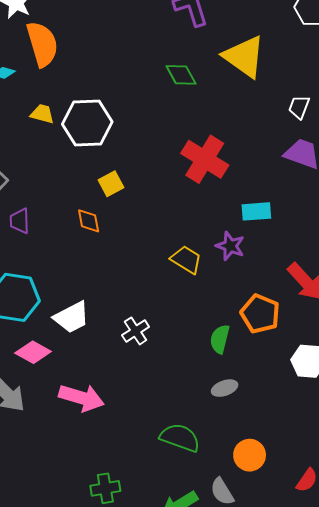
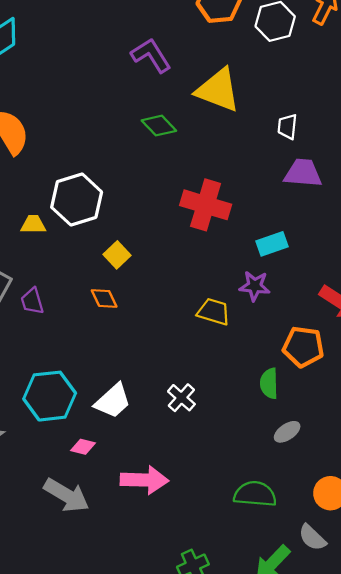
yellow trapezoid: (42, 114) -> (33, 224), moved
purple trapezoid: (20, 221) -> (32, 301), moved
pink diamond: (33, 352) -> (83, 447), size x0.7

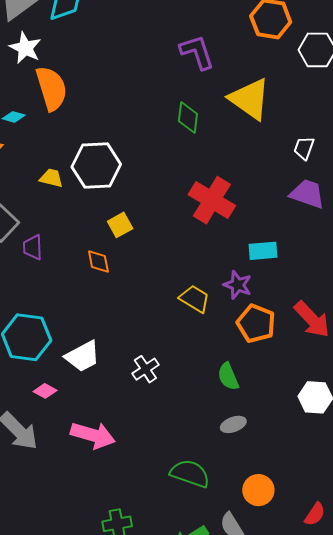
green diamond: (159, 126) -> (188, 117), turned 36
orange pentagon: (303, 347) -> (256, 323), moved
green semicircle: (269, 383) -> (228, 376), turned -36

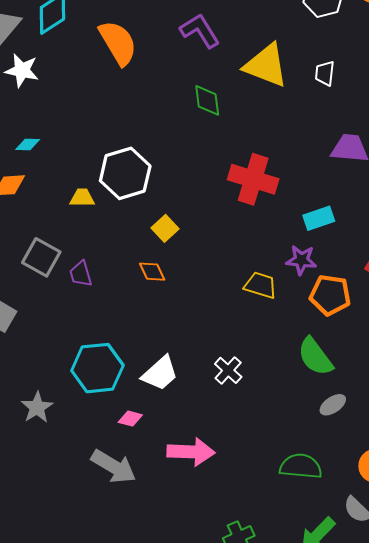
orange semicircle: (51, 88) -> (118, 43), moved
white trapezoid: (304, 148) -> (325, 73), moved
green semicircle: (228, 376) -> (315, 357), size x1.4

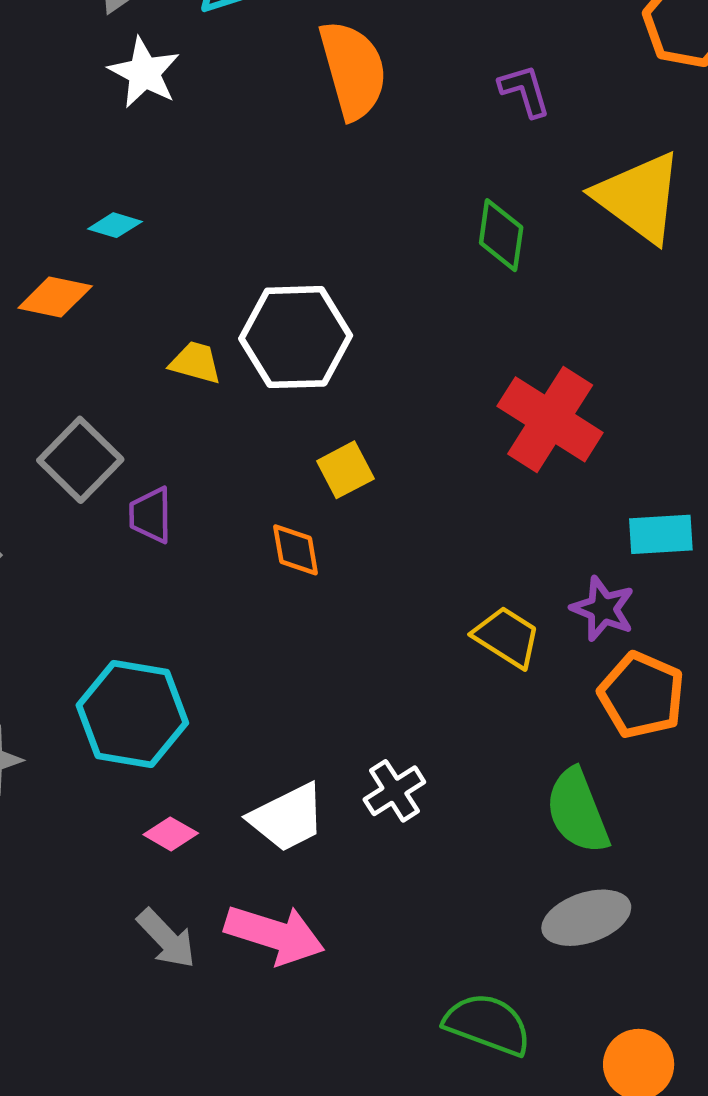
purple L-shape: (200, 31) -> (525, 91), size x0.7
white trapezoid: (160, 373) -> (287, 818), moved
gray ellipse: (333, 405) -> (586, 918), size x1.5
gray arrow: (114, 467) -> (166, 939), moved, size x0.7

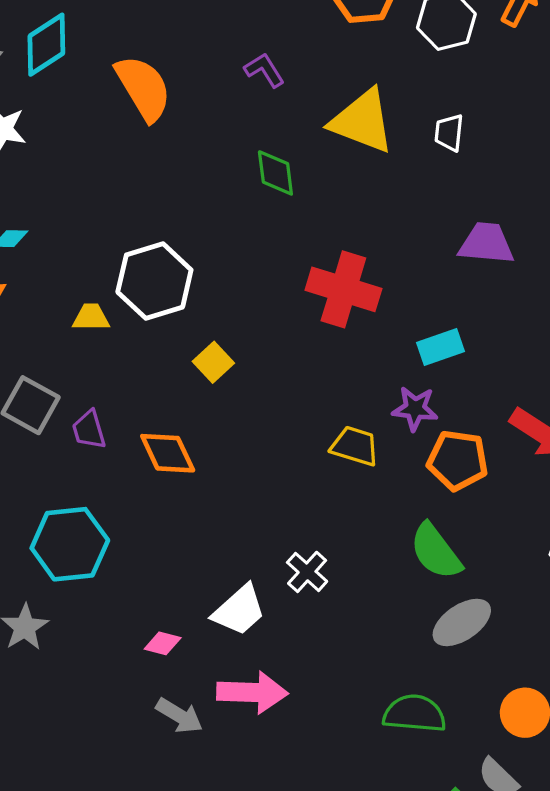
orange diamond: (296, 550) -> (168, 453), moved, size x1.4
cyan hexagon: (132, 714) -> (70, 544), moved

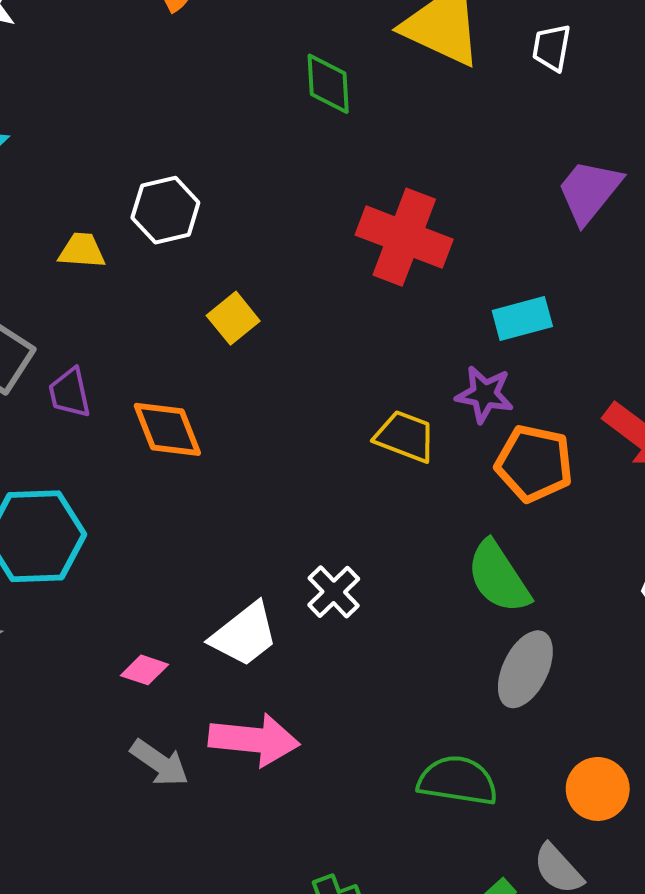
purple trapezoid: (486, 243) -> (589, 191), turned -60
white hexagon: (154, 281) -> (165, 210), size x0.7
gray ellipse: (462, 622) -> (525, 669), turned -34

